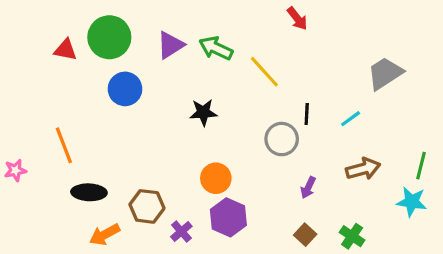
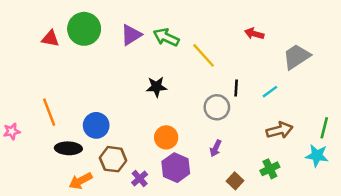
red arrow: (297, 18) -> (254, 34), moved, turned 144
blue circle: (125, 89) -> (96, 125), moved
purple arrow: (308, 188) -> (216, 148), moved
green cross: (352, 236) -> (270, 169), moved, turned 30

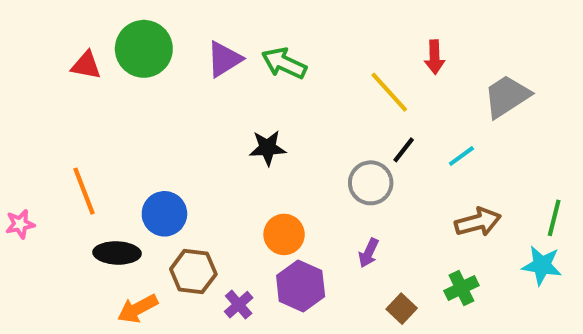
red arrow: (254, 34) -> (435, 57), turned -108
yellow line: (204, 55) -> (389, 92), moved
black line: (236, 88) -> (404, 150), turned 35

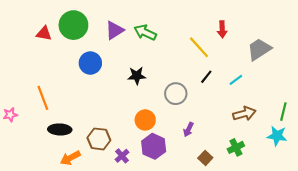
gray circle: (371, 183) -> (176, 94), moved
blue circle: (164, 214) -> (90, 63), moved

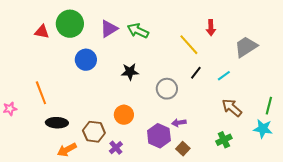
brown arrow: (244, 114) -> (232, 108), turned -125
orange circle: (145, 120) -> (124, 115), moved
purple arrow: (188, 129) -> (179, 123), turned 56
purple hexagon: (154, 146) -> (159, 136), moved
brown square: (205, 158) -> (183, 149), moved

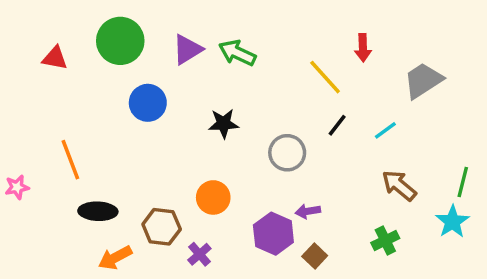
red triangle: (42, 32) -> (55, 58), moved
cyan star: (263, 129) -> (452, 222), turned 30

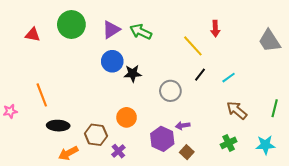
gray trapezoid: (423, 80) -> (269, 41), moved, turned -90
blue circle: (148, 103) -> (112, 61), moved
cyan star: (452, 222) -> (265, 145), moved, turned 30

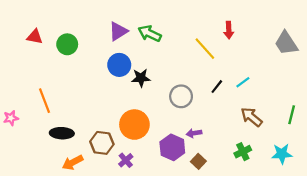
green circle: (71, 24) -> (67, 44), moved, size x0.7
black line: (200, 75) -> (217, 87), moved
orange circle: (127, 117) -> (134, 125), size x1.4

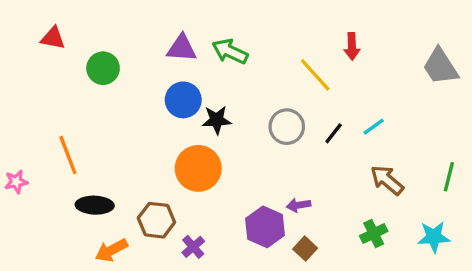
purple triangle: (118, 31) -> (182, 48), turned 36
red triangle: (35, 37) -> (53, 38), moved
gray circle: (181, 96) -> (287, 127), moved
orange circle: (134, 125) -> (198, 168), moved

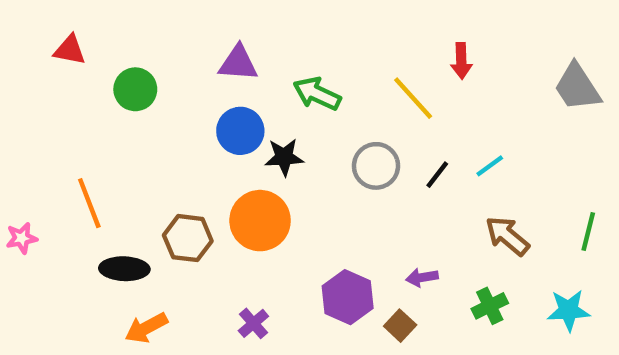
green arrow: (230, 51) -> (317, 94), moved
purple arrow: (298, 205) -> (422, 277), moved
brown hexagon: (156, 220) -> (188, 238), moved

